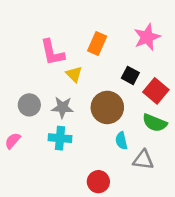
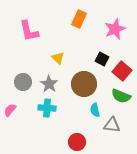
orange rectangle: (97, 43) -> (79, 19), moved
pink L-shape: (52, 52) -> (29, 31), moved
gray star: (63, 107) -> (49, 84), turned 30

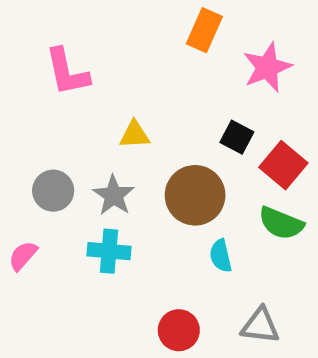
orange rectangle: (79, 19) -> (204, 30), moved
yellow triangle: (58, 58) -> (135, 135), turned -48
gray triangle: (112, 125) -> (260, 326), moved

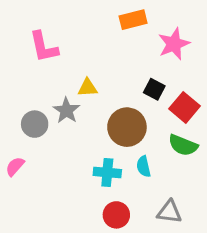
orange rectangle: (204, 30) -> (133, 20), turned 52
gray star: (114, 195) -> (66, 110), moved
cyan cross: (109, 251) -> (107, 173), moved

